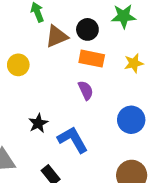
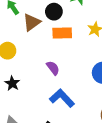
purple semicircle: (86, 90) -> (53, 68), moved
black star: (38, 123) -> (12, 83), moved

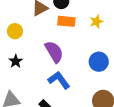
purple semicircle: (53, 68) -> (54, 52), size x1.6

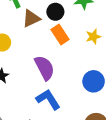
orange rectangle: (66, 21) -> (60, 35), turned 48

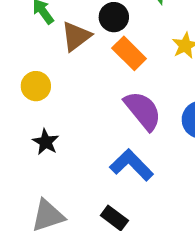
purple semicircle: (44, 68) -> (143, 111), moved

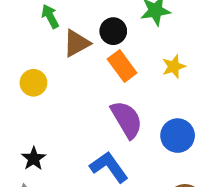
black star: (46, 142) -> (34, 159), moved

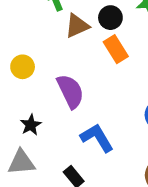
yellow circle: (33, 83) -> (23, 67), moved
purple semicircle: (127, 120) -> (70, 91), moved

